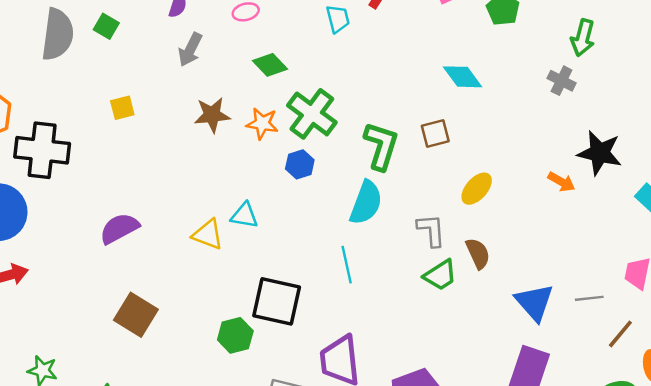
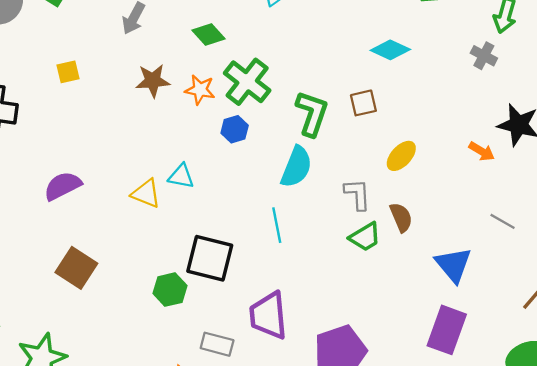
cyan diamond: (462, 77) -> (390, 50), turned -30
gray line: (589, 298) -> (503, 221), moved, turned 35

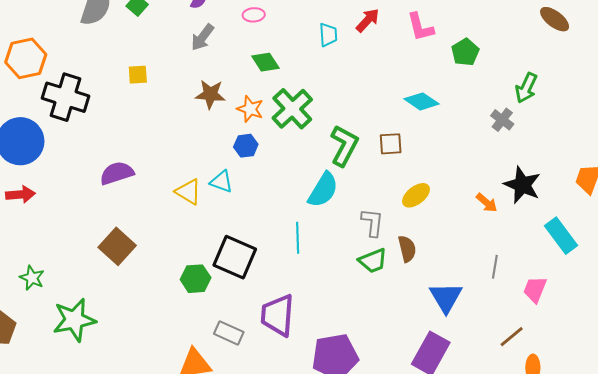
blue hexagon: (235, 129) -> (246, 146), moved
gray line: (503, 221) -> (495, 267), turned 60

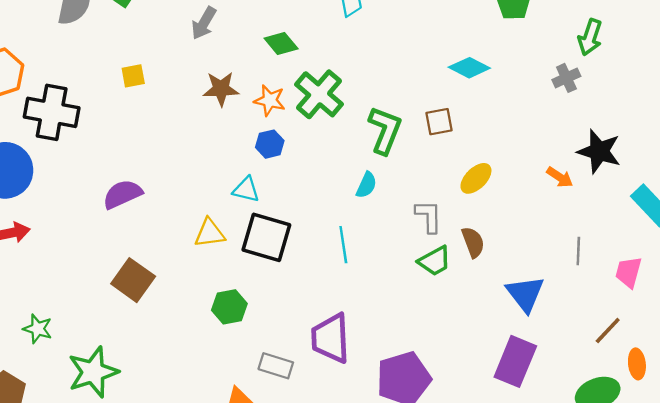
gray cross: (502, 120) -> (566, 78), turned 35
cyan semicircle: (323, 190) -> (366, 185), size x0.6
yellow triangle: (188, 192) -> (210, 233), moved, turned -32
black square: (235, 257) -> (266, 237), moved

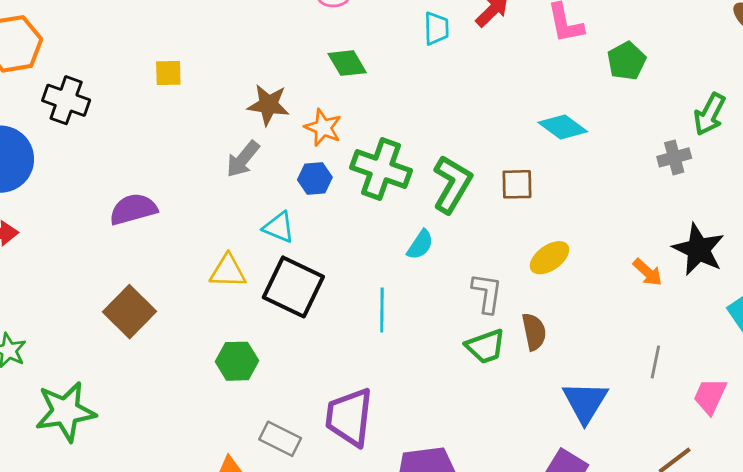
gray arrow: (204, 23) -> (243, 159), moved
green cross: (319, 94) -> (381, 169), moved, turned -30
black cross: (52, 112) -> (66, 100), size x0.7

